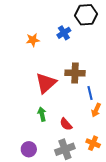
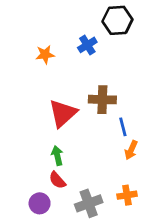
red semicircle: (66, 124) -> (57, 180), moved
orange cross: (93, 143) -> (127, 195), turned -32

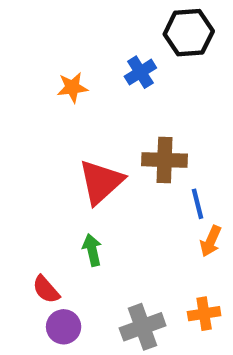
red semicircle: (57, 180) -> (46, 289), moved

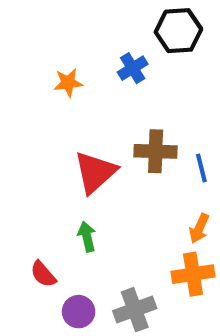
blue line: (197, 204) -> (201, 168), moved
orange cross: (204, 314) -> (193, 274), moved, size x1.4
purple circle: (64, 327) -> (79, 312), moved

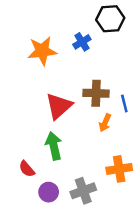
orange star: (68, 83) -> (42, 51), size x1.6
orange arrow: (199, 228) -> (105, 123), moved
green arrow: (87, 237) -> (54, 146), size x1.5

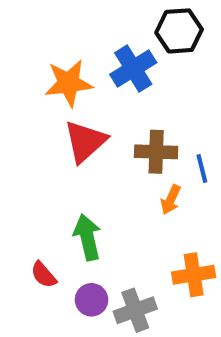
blue cross: (82, 42) -> (133, 68), size x1.5
red triangle: (59, 106) -> (85, 141), moved
purple circle: (49, 192) -> (91, 300), moved

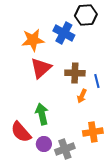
blue cross: (133, 68) -> (64, 33), turned -30
red semicircle: (44, 275) -> (21, 132), size x1.6

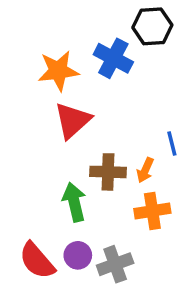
brown cross: (75, 73) -> (108, 172), moved
red semicircle: (21, 132) -> (37, 261), moved
orange cross: (93, 132) -> (152, 211), moved

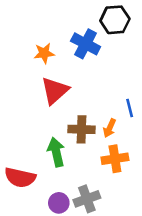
orange star: (58, 71) -> (44, 53), size x0.7
purple circle: (78, 255) -> (59, 203), moved
red semicircle: (37, 261) -> (20, 177), moved, turned -36

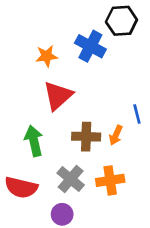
green arrow: (56, 152) -> (34, 141), moved
orange cross: (115, 159) -> (110, 180), moved
gray cross: (87, 199) -> (71, 179), moved, turned -30

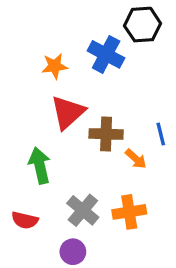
orange arrow: (116, 135) -> (136, 159), turned -72
brown cross: (86, 137) -> (106, 134), moved
red semicircle: (21, 187) -> (25, 220), size x0.7

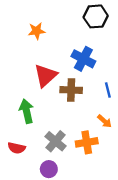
blue cross: (106, 54) -> (83, 59), moved
orange star: (55, 66) -> (37, 31), moved
orange arrow: (136, 159) -> (105, 121), moved

